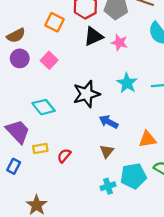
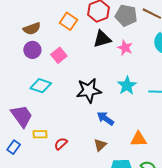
cyan diamond: (44, 107) -> (41, 86), moved, turned -40

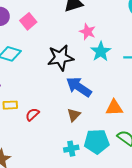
pink star: (125, 48) -> (87, 32), moved
blue arrow: (105, 118) -> (79, 87), size x1.4

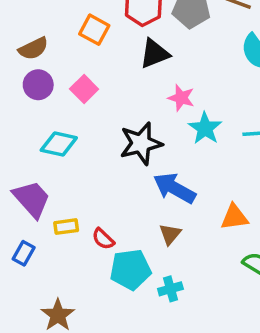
red semicircle: (32, 114) -> (103, 239), turned -88
cyan pentagon: (97, 142) -> (130, 270), moved

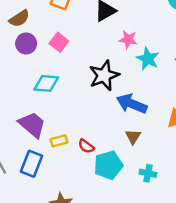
blue rectangle: (24, 253) -> (31, 164), size x1.5
cyan cross: (170, 289) -> (148, 173), moved, turned 35

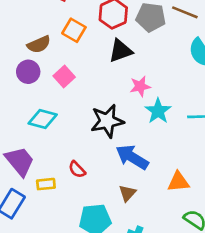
brown semicircle: (19, 18) -> (39, 44), moved
pink star: (128, 39) -> (140, 86), turned -30
red semicircle: (86, 146) -> (77, 169), moved

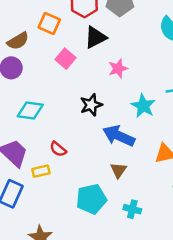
pink square: (64, 76) -> (66, 59), moved
cyan star: (158, 111) -> (143, 106), moved
black star: (107, 121) -> (91, 105), size x0.7
red semicircle: (77, 169) -> (58, 149), moved

